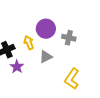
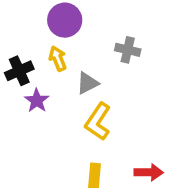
purple circle: (46, 29) -> (65, 20), moved
yellow L-shape: (72, 79) -> (98, 122), moved

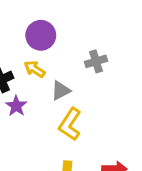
gray cross: (128, 50) -> (96, 61), turned -30
yellow arrow: (58, 59) -> (35, 69), turned -35

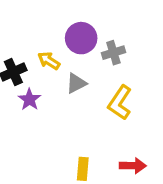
purple circle: (41, 35) -> (81, 38), moved
yellow L-shape: (70, 124) -> (120, 103), moved

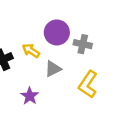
gray cross: (113, 53) -> (83, 44), turned 30
purple star: (29, 99) -> (30, 96), moved

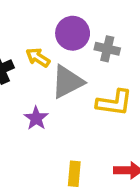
gray triangle: (53, 69) -> (67, 82), size x1.5
yellow L-shape: (88, 84) -> (114, 103), turned -116

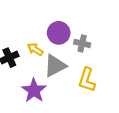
yellow L-shape: (114, 103) -> (87, 80), turned 100
purple star: (36, 118) -> (34, 90), size x1.5

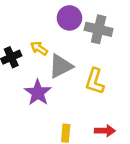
purple circle: (59, 33) -> (69, 18), moved
gray cross: (82, 43) -> (99, 29), moved, size x1.5

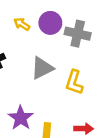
yellow arrow: (39, 48) -> (22, 24), moved
purple star: (38, 93) -> (21, 118), moved

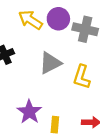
yellow arrow: (22, 24) -> (30, 20), size x1.5

